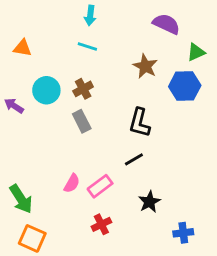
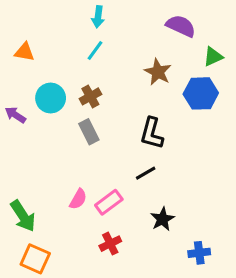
cyan line: (87, 47) -> (95, 50), turned -72

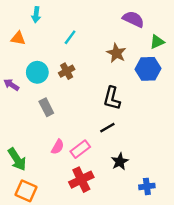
cyan arrow: (98, 17) -> (36, 15), moved
gray rectangle: (89, 132) -> (46, 107), moved
red cross: (110, 244) -> (81, 180), size x1.5

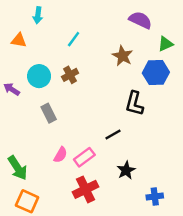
black L-shape: (112, 98) -> (134, 104), moved

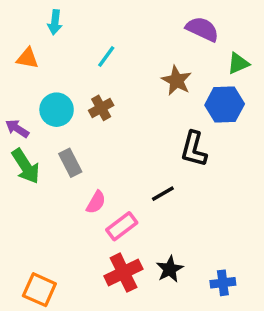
pink semicircle: (60, 155) -> (96, 202), moved
green arrow: (18, 168) -> (26, 166), moved
black star: (126, 170) -> (170, 269), moved

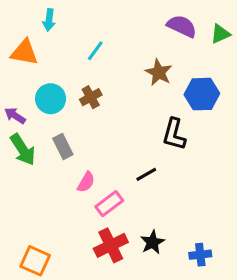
orange triangle: (27, 58) -> (24, 52), size x1.4
green triangle: (238, 63) -> (220, 34), moved

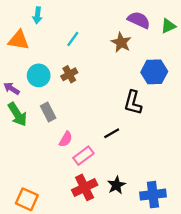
brown star: (159, 72) -> (121, 42), moved
blue cross: (200, 255) -> (153, 195), size x1.5

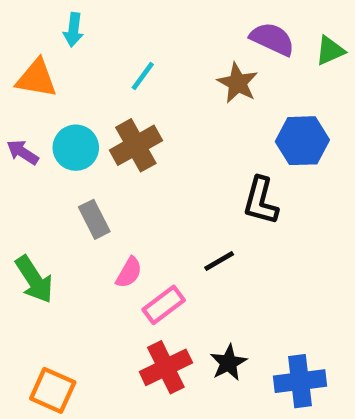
brown cross: (69, 74) -> (136, 145), size x1.5
purple arrow: (12, 88) -> (23, 152), moved
green arrow: (17, 114) -> (34, 279), moved

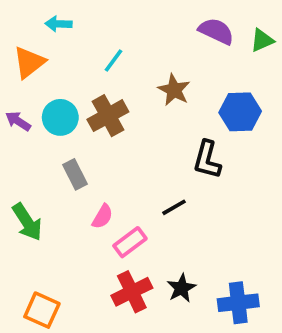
cyan arrow: (73, 30) -> (58, 24), turned 85
orange triangle: (36, 78) -> (29, 62), turned -48
brown star: (238, 83) -> (174, 90), moved

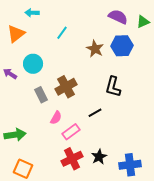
blue hexagon: (240, 112) -> (122, 46), moved
brown cross: (108, 116) -> (66, 87), moved
purple arrow: (18, 121) -> (10, 74), moved
green arrow: (27, 222) -> (15, 135), moved, turned -65

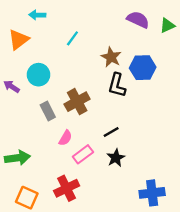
blue hexagon: (122, 46) -> (143, 68), moved
black L-shape: (113, 87) -> (117, 85), moved
black star: (99, 157) -> (116, 158), moved
red cross: (72, 159) -> (67, 188), moved

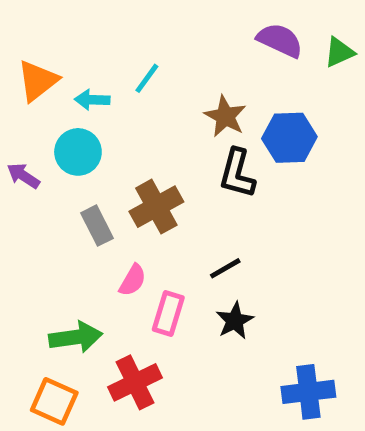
cyan arrow: (37, 15) -> (92, 100), moved
pink rectangle: (83, 154) -> (168, 313), turned -36
green arrow: (17, 158) -> (76, 337), moved

